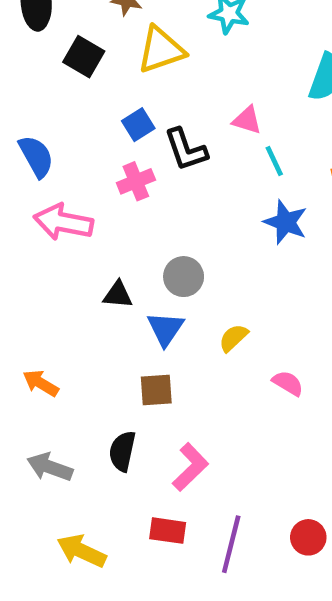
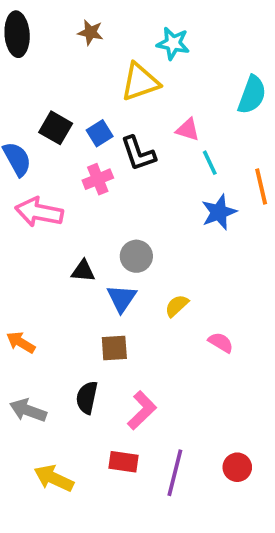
yellow triangle: (161, 50) -> (140, 82), moved
black square: (84, 57) -> (56, 128), moved
blue star: (286, 222) -> (219, 212), turned 30

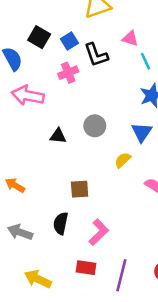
blue triangle: (122, 298) -> (142, 132), moved

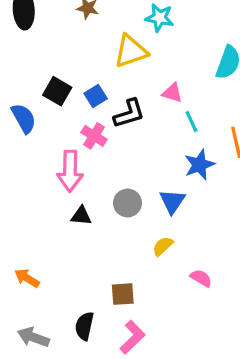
black L-shape: (96, 55) -> (129, 114), turned -88
pink cross: (68, 73) -> (94, 136), turned -36
pink arrow: (28, 95) -> (70, 171), moved, turned -100
blue triangle: (142, 132) -> (172, 201), moved
brown square: (80, 189) -> (123, 294), moved

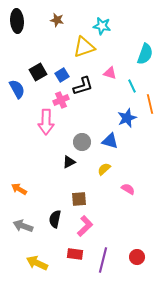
black square: (57, 91) -> (38, 72), turned 30
cyan line: (191, 122) -> (132, 86), moved
pink cross: (94, 136) -> (61, 100), turned 35
blue triangle: (172, 201) -> (110, 141), turned -48
black triangle: (81, 216) -> (69, 162), moved, turned -32

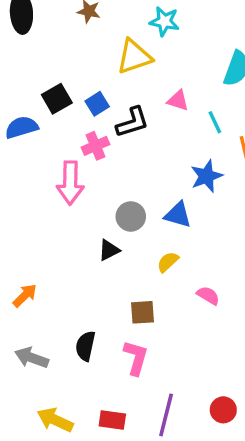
blue semicircle: (17, 89) -> (21, 127), turned -78
orange arrow: (19, 189) -> (25, 296), turned 105
brown square: (79, 199) -> (143, 312), moved
pink L-shape: (85, 226) -> (136, 358), turned -30
red rectangle: (75, 254) -> (112, 420), moved

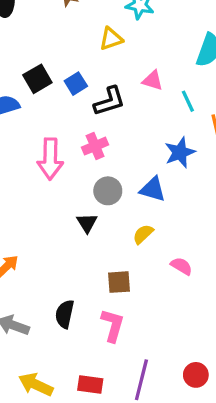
yellow triangle: (134, 57) -> (111, 39), size x0.7
pink cross: (95, 146) -> (95, 146), moved
black triangle: (109, 250) -> (87, 223), turned -35

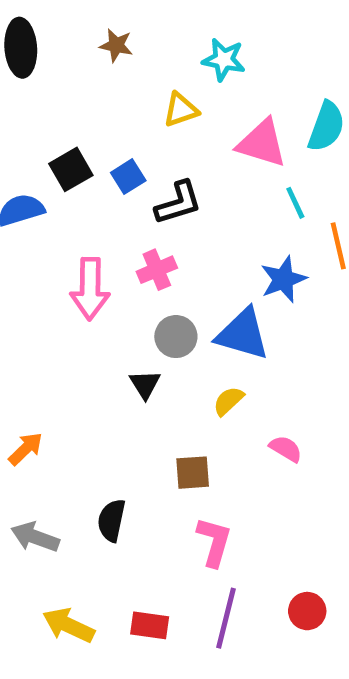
pink triangle: (153, 80) -> (262, 143), moved, size x1.6
blue triangle: (153, 189) -> (243, 334), size x1.4
pink L-shape: (113, 325) -> (214, 542), moved

